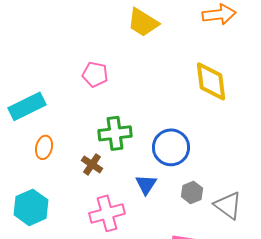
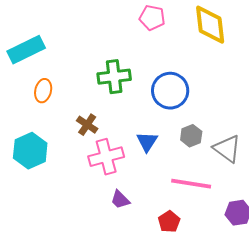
pink pentagon: (95, 74) -> (152, 18), moved
brown cross: (92, 164) -> (87, 125), moved
blue triangle: (146, 184) -> (147, 142), moved

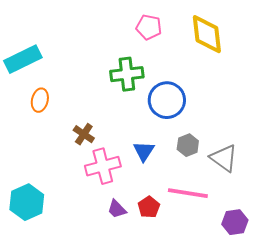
green cross: (114, 77) -> (127, 74), moved
cyan hexagon: (30, 151) -> (27, 202), moved
red pentagon: (169, 222) -> (149, 207), moved

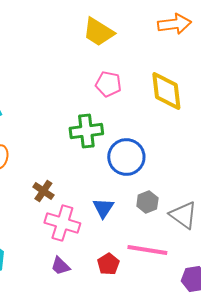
pink cross: (103, 166) -> (62, 223), turned 32
purple trapezoid: (117, 209) -> (60, 266), moved

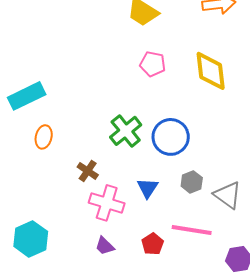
green cross: (86, 131) -> (126, 131), moved, turned -32

